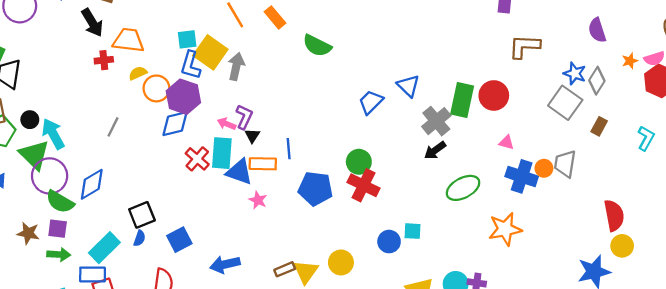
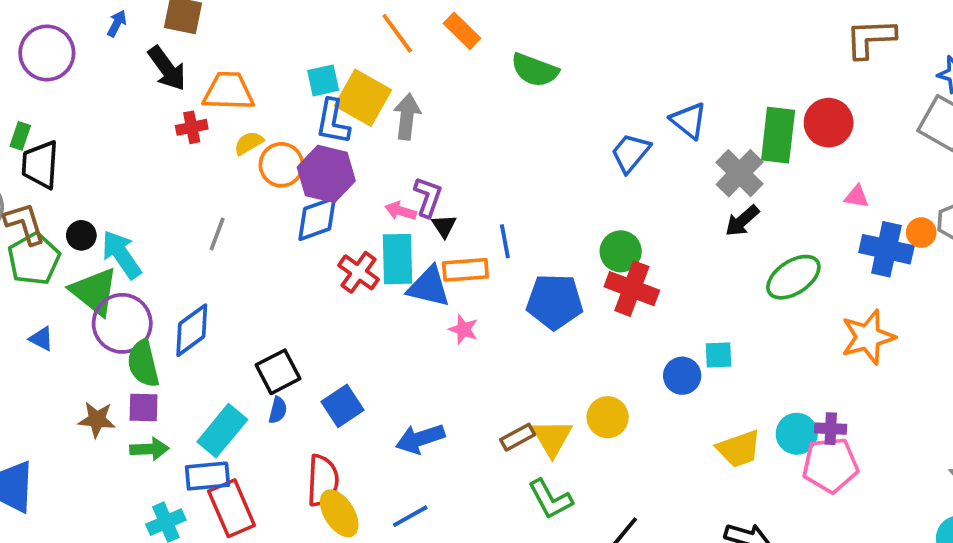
green semicircle: (60, 202) -> (143, 363), turned 52

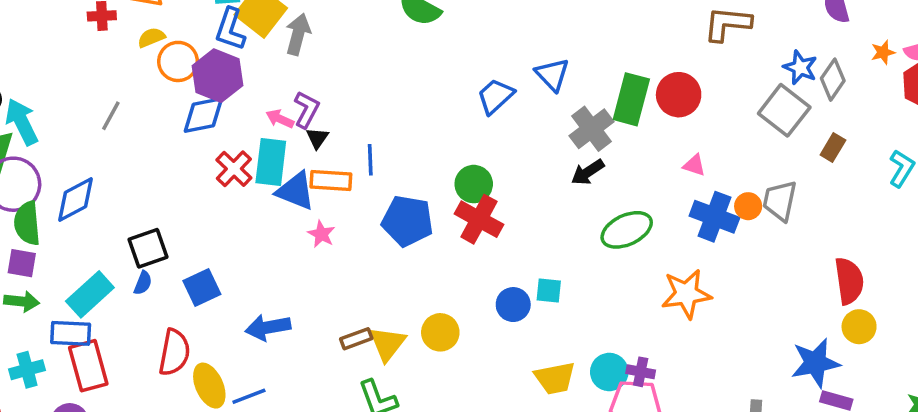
yellow ellipse: (339, 513) -> (209, 386), moved

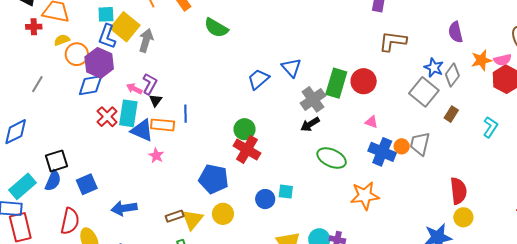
orange star: (883, 52) -> (481, 60), size x1.5
blue pentagon: (407, 221) -> (214, 179), moved
green ellipse: (627, 230) -> (332, 158), turned 48
blue semicircle: (143, 283) -> (53, 181), size x1.5

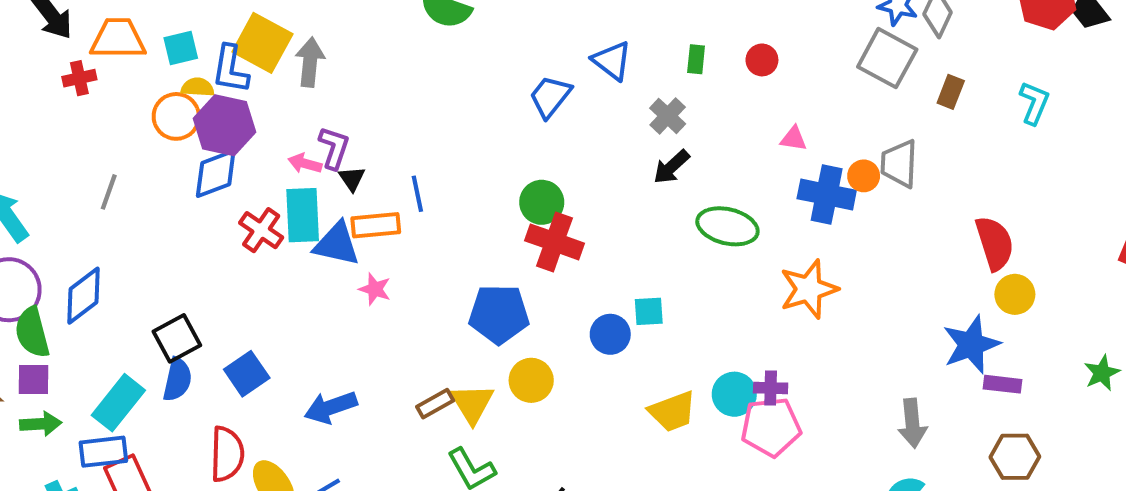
cyan square: (106, 14) -> (181, 48), moved
yellow semicircle: (62, 40) -> (198, 87), moved, turned 35
red circle: (364, 81) -> (762, 60), size x0.6
green rectangle: (336, 83) -> (696, 59), moved, size x0.5
gray cross: (313, 99) -> (668, 116), size x0.7

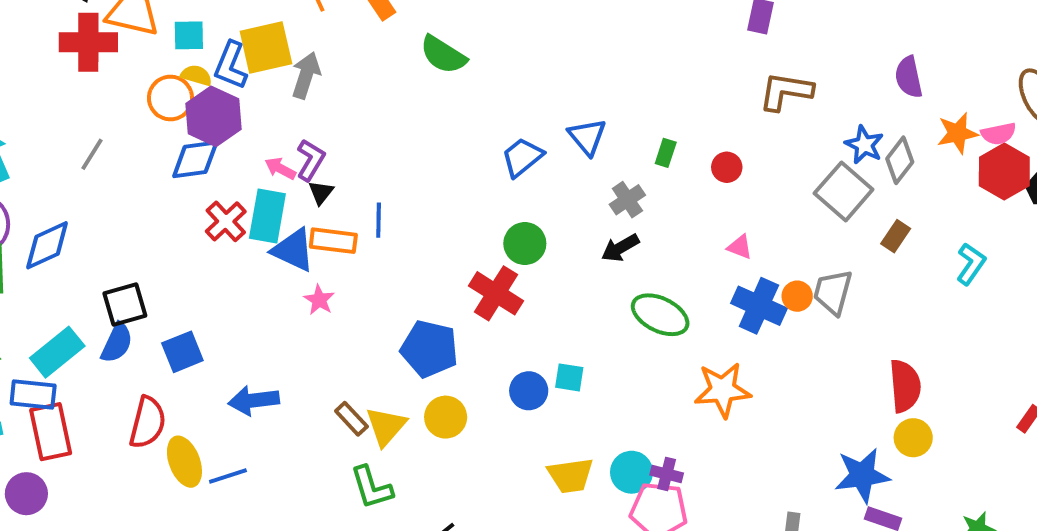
yellow square: (262, 43) -> (266, 48), turned 36
red cross: (79, 78) -> (88, 42), size x1.8
green circle: (542, 202) -> (525, 244), moved
brown rectangle: (435, 404) -> (351, 419), turned 64

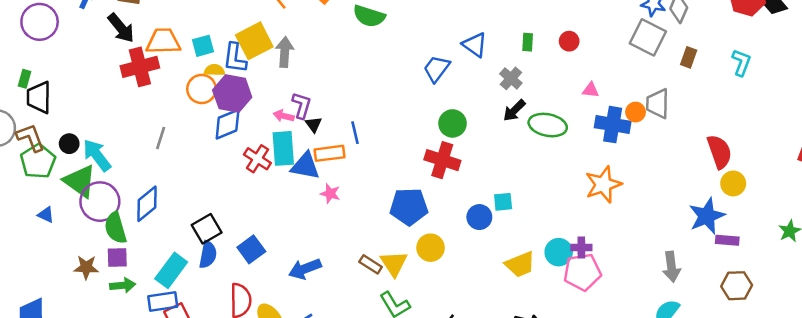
green ellipse: (660, 315) -> (548, 125), moved

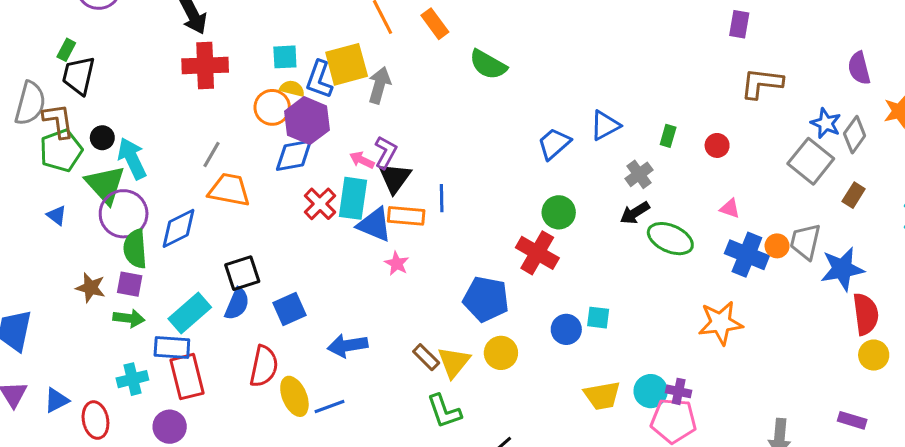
orange trapezoid: (163, 41) -> (229, 190), moved
blue triangle: (475, 45) -> (605, 125), turned 44
black triangle: (313, 124) -> (395, 178), size x1.6
blue star: (707, 216) -> (842, 269), moved

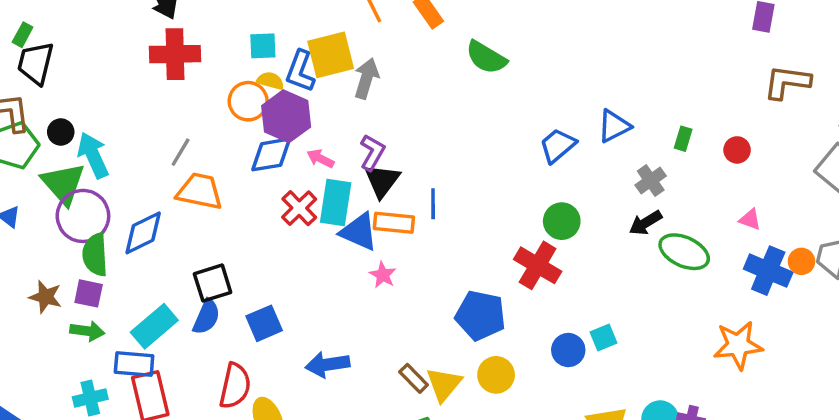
pink arrow: (362, 160) -> (320, 158), moved
cyan square: (598, 318) -> (604, 338), turned -30

